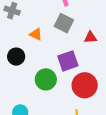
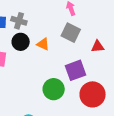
black circle: (16, 57) -> (21, 42), moved

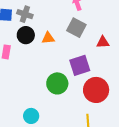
orange triangle: (43, 44) -> (48, 38), turned -32

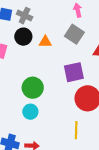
green circle: (57, 83) -> (33, 88), moved
cyan circle: (31, 116) -> (30, 112), moved

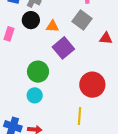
purple square: (74, 72) -> (63, 48), moved, turned -30

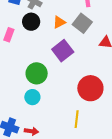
orange triangle: (53, 26) -> (59, 22), moved, turned -32

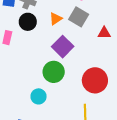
green circle: (37, 73) -> (54, 72), moved

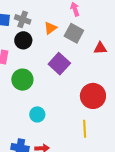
orange triangle: (56, 19) -> (50, 28), moved
green circle: (54, 72) -> (22, 80), moved

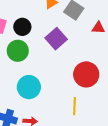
black circle: (23, 40) -> (22, 27), moved
cyan circle: (37, 114) -> (29, 87), size x1.5

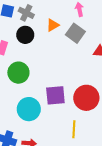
black circle: (22, 27) -> (25, 35), moved
purple square: (56, 39) -> (55, 95), moved, turned 35

